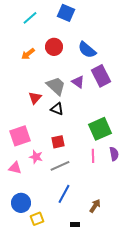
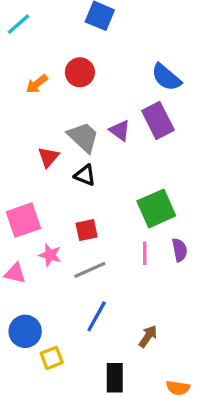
cyan line: (30, 18) -> (18, 24), moved
blue semicircle: (87, 50) -> (166, 77), moved

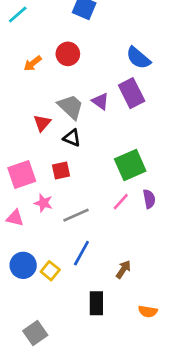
red square: (87, 230) -> (61, 170), moved
pink line: (145, 253) -> (121, 202), turned 42
yellow square: (52, 358) -> (50, 271), moved, turned -30

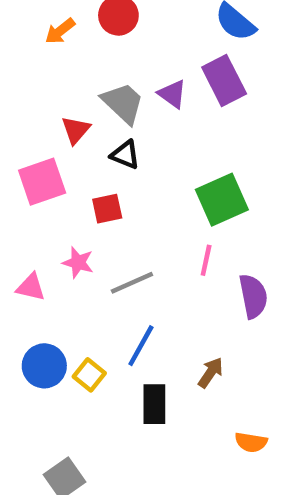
pink square: (22, 174) -> (42, 182), moved
purple semicircle: (149, 199) -> (253, 296), moved, size x1.4
pink line: (121, 202) -> (206, 260), turned -30
black rectangle: (96, 303) -> (154, 404), moved

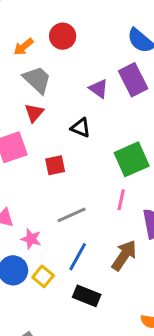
gray trapezoid: (123, 103) -> (37, 80), moved
black triangle: (125, 155) -> (81, 128), moved
pink star: (78, 263) -> (31, 239), moved
brown arrow: (211, 373) -> (124, 255), moved, size x1.5
black rectangle: (154, 404) -> (87, 296), turned -68

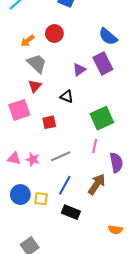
purple triangle: (99, 89) -> (79, 70), turned 48
pink star: (31, 239) -> (33, 159), moved
yellow square: (43, 276) -> (41, 199), turned -32

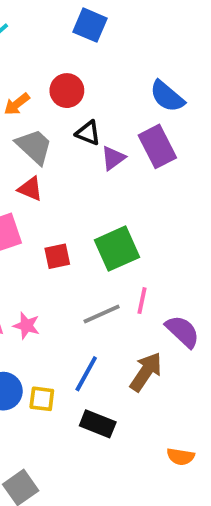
red triangle: (35, 86) -> (30, 189), turned -48
black triangle: (67, 96) -> (88, 133), moved
green square: (102, 118) -> (117, 249), moved
gray line: (61, 156) -> (102, 314), moved
purple semicircle: (116, 163) -> (182, 331), turned -36

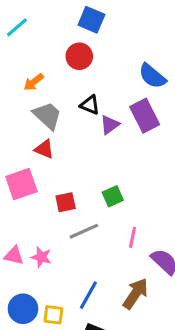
red circle: (67, 91) -> (79, 56), moved
green square: (117, 249) -> (113, 196), size x0.6
gray line: (102, 314) -> (84, 231), moved

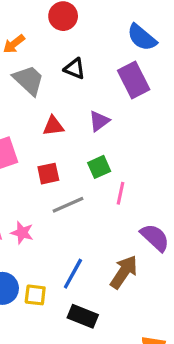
purple triangle: (110, 125) -> (99, 121), moved
red triangle: (44, 149) -> (53, 126), moved, turned -30
pink line: (132, 237) -> (120, 193), moved

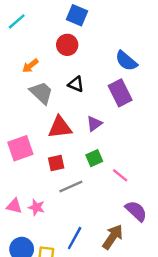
red triangle: (53, 126) -> (60, 127), size x1.5
pink line: (120, 193) -> (120, 175), moved, turned -63

